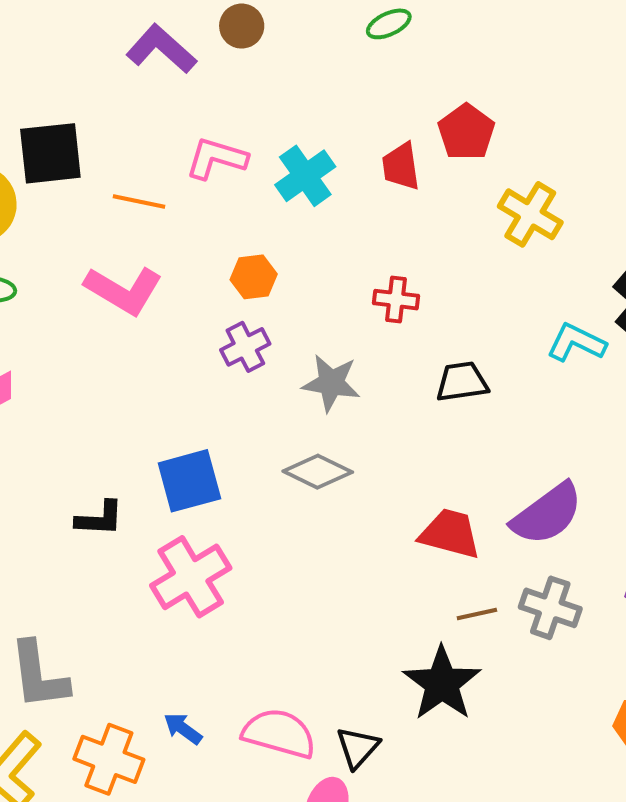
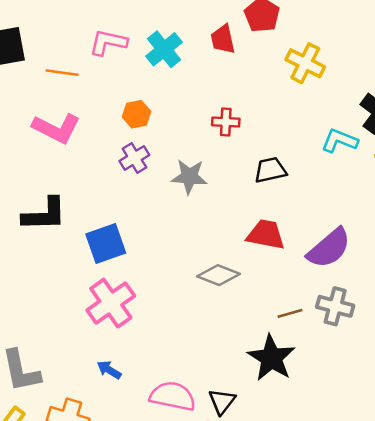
gray diamond: (318, 472) -> (219, 275), moved
black L-shape: (100, 519) -> (44, 214), moved, size x1.5
red trapezoid: (450, 534) -> (266, 235), moved
blue arrow: (183, 729) -> (109, 370), moved

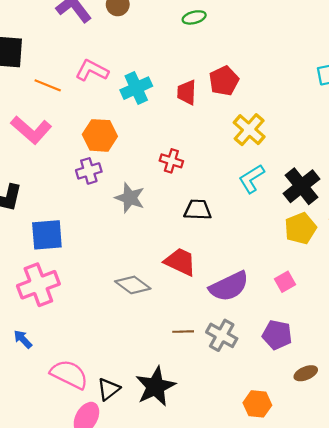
orange hexagon: (136, 114) -> (100, 135), size x1.4
cyan L-shape: (340, 141) -> (252, 179), moved, turned -68
black star: (271, 358) -> (155, 387), moved

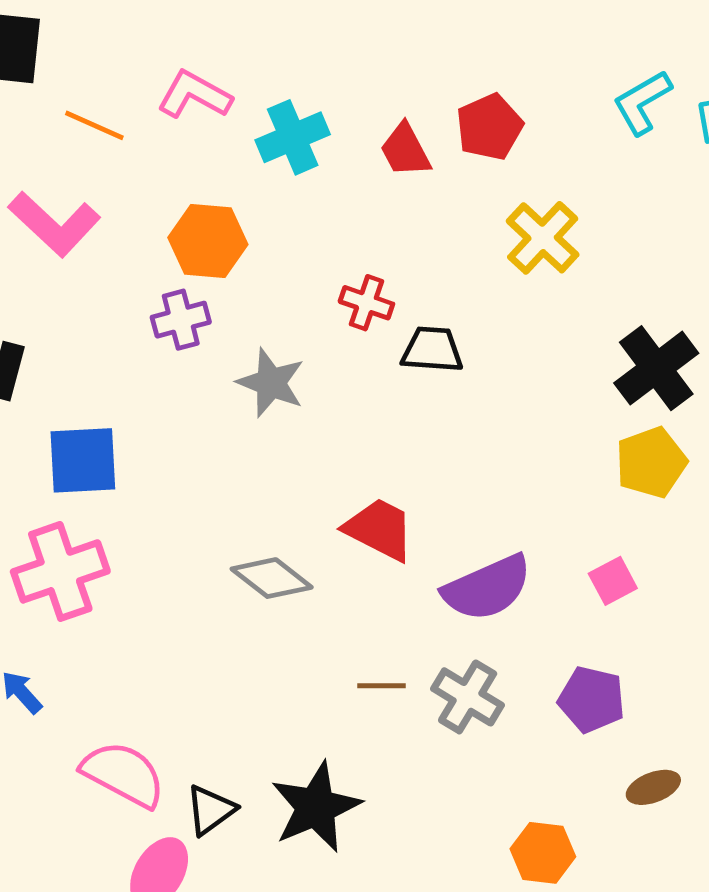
red trapezoid: (187, 92) -> (405, 150), turned -32
cyan L-shape: (252, 179) -> (642, 102), moved
black trapezoid: (198, 210) -> (432, 350), moved

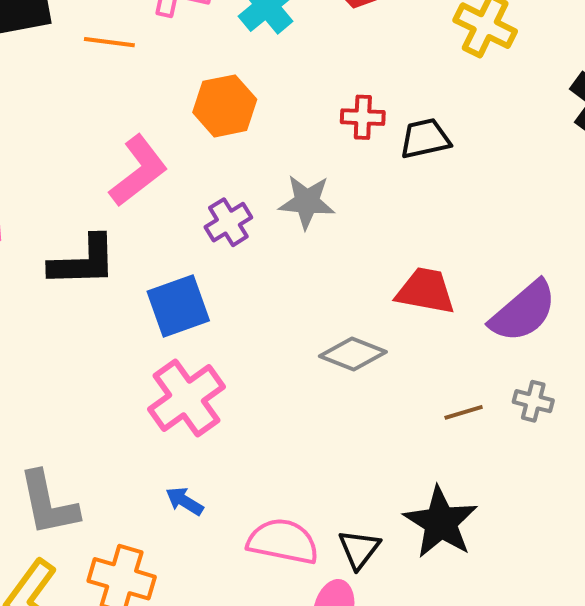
pink L-shape: (54, 224) -> (138, 171), moved, turned -64
purple cross: (181, 320) -> (228, 222), moved
gray cross: (468, 697) -> (533, 401), size x0.7

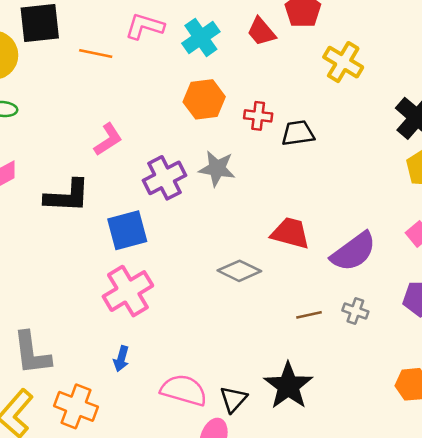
orange hexagon: (225, 106) -> (204, 99), moved
pink L-shape: (138, 171) -> (108, 140), size x0.7
purple cross: (228, 222) -> (164, 178), size x1.4
blue arrow: (184, 501) -> (121, 359), turned -110

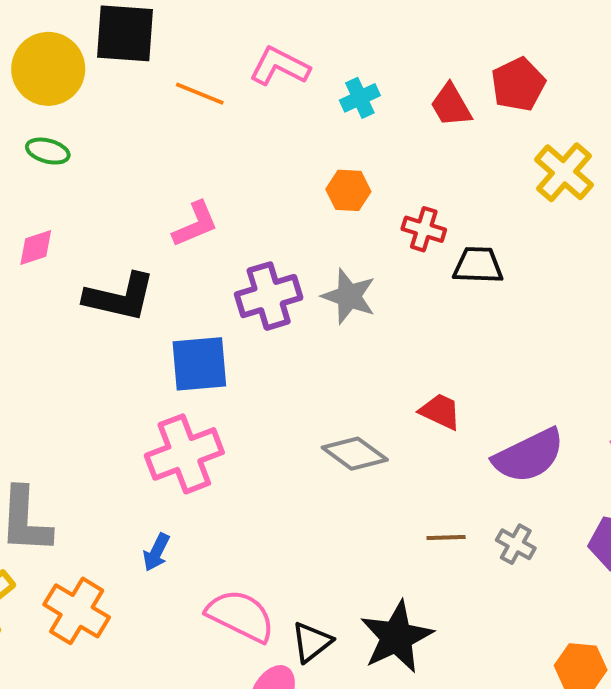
cyan cross: (201, 37) -> (360, 98), size x0.7
orange hexagon: (204, 99) -> (348, 190), size x0.7
red trapezoid: (290, 233) -> (440, 411), size x0.7

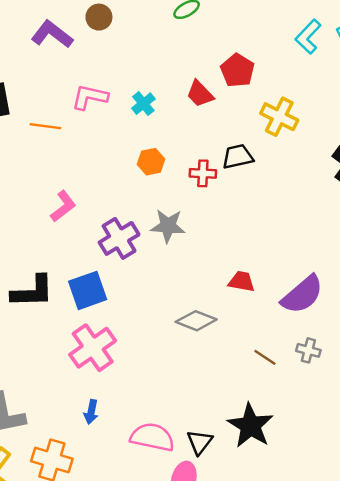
black trapezoid: (478, 265) -> (238, 157), moved
black L-shape: (120, 297) -> (32, 292), moved
brown line: (446, 537) -> (265, 357), turned 50

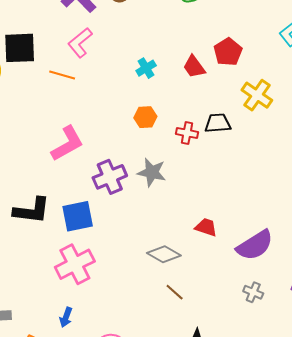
pink L-shape: (90, 97) -> (80, 43), moved, turned -60
pink L-shape: (63, 206) -> (67, 144), size x1.4
brown line: (265, 357) -> (175, 292), moved

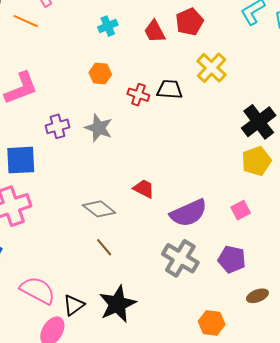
purple cross: (110, 177) -> (57, 126), size x0.7
gray cross: (253, 292) -> (180, 258), size x1.8

